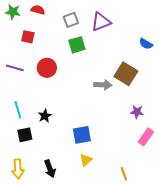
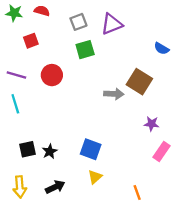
red square: (28, 37) -> (31, 41), turned -32
cyan line: (18, 110) -> (15, 104), moved
black star: (45, 116) -> (50, 151), moved
blue square: (82, 135) -> (91, 149), turned 30
black arrow: (50, 169) -> (55, 187), turned -96

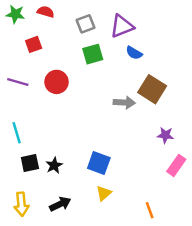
blue semicircle: (161, 48) -> (134, 53), moved
cyan line: (15, 104) -> (17, 133), moved

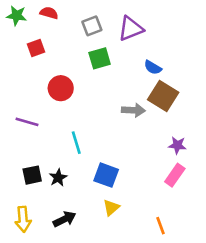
blue semicircle: (134, 53) -> (153, 67), moved
purple line: (18, 82) -> (27, 122), moved
cyan line: (17, 133) -> (76, 143), moved
pink rectangle: (176, 165) -> (175, 175), moved

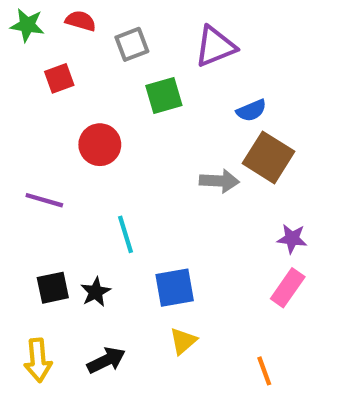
gray square: (92, 26) -> (132, 44), moved
blue semicircle: (153, 67) -> (251, 110), turned -54
blue square: (106, 175) -> (175, 288), turned -30

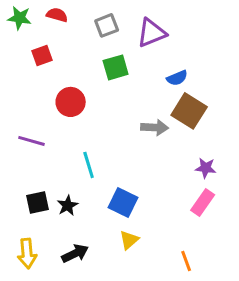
gray square: (132, 44) -> (107, 25), moved
blue square: (175, 288) -> (123, 202), turned 36

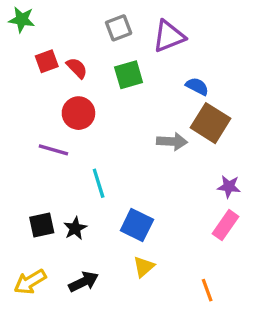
red semicircle: (57, 15) -> (77, 68), moved, turned 30
blue semicircle: (177, 78) -> (197, 86), turned -130
purple line: (32, 141) -> (53, 150), moved
yellow arrow: (27, 254) -> (30, 282), turned 64

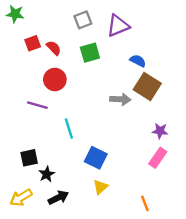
black star: (75, 228) -> (47, 174), moved

